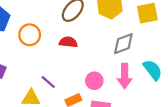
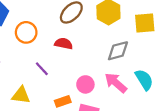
pink arrow: (125, 76) -> (116, 83), turned 125
purple line: (48, 82) -> (42, 69), moved

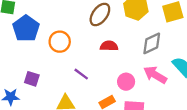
red semicircle: (64, 44) -> (109, 46), moved

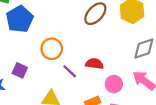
orange circle: (60, 42) -> (52, 49), moved
red semicircle: (109, 46) -> (94, 64), moved

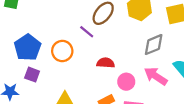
blue pentagon: (20, 19) -> (28, 47), moved
purple line: (70, 71) -> (87, 32), moved

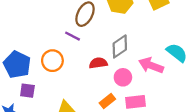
gray diamond: (154, 45) -> (120, 46), moved

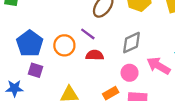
purple line: (73, 36) -> (88, 34), moved
red semicircle: (98, 63) -> (95, 55), moved

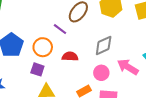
purple line: (88, 34) -> (60, 29), moved
purple square: (36, 70) -> (37, 69), moved

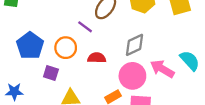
purple square: (37, 69) -> (51, 73), moved
pink circle: (101, 73) -> (132, 76), size x1.5

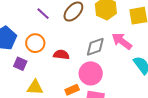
purple line: (85, 27) -> (43, 14), moved
pink arrow: (162, 69) -> (122, 41), moved

